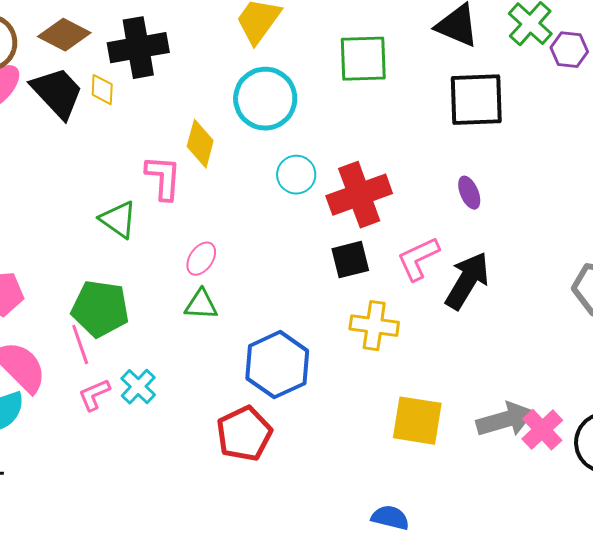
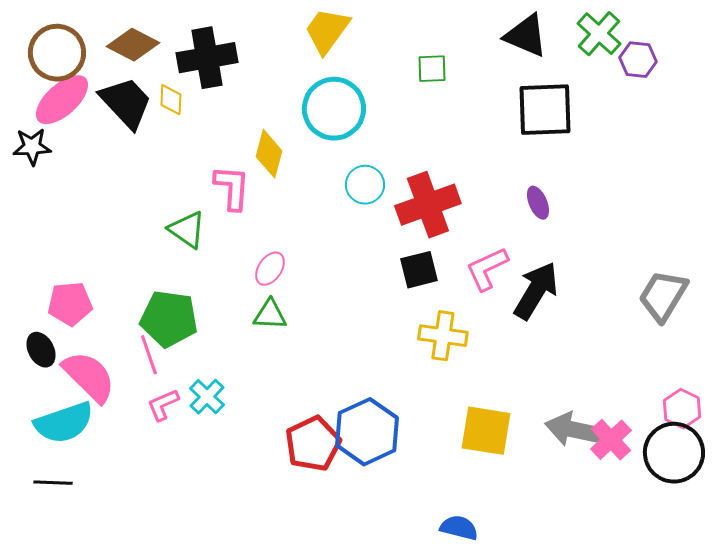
green square: (363, 59) -> (432, 69), size x0.6
blue hexagon: (277, 365) -> (367, 432), moved
gray arrow: (505, 420) -> (574, 430), turned -152

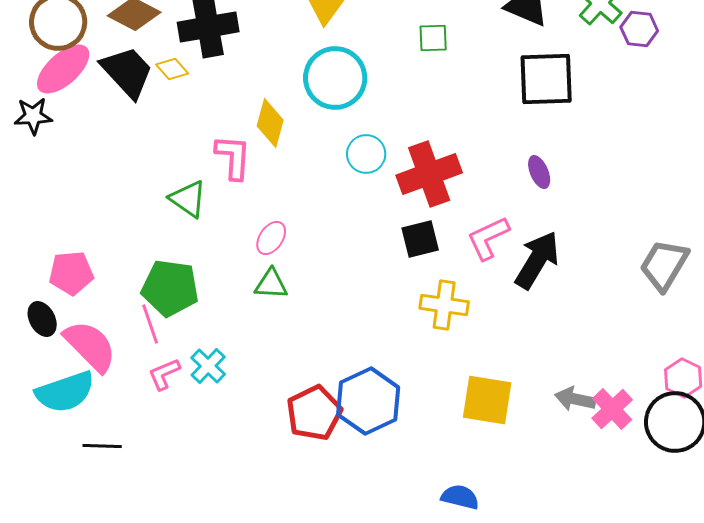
yellow diamond: (171, 100) -> (172, 69), turned -44
gray arrow: (574, 430) -> (575, 399), size x0.7
black line: (53, 483) -> (102, 446), moved

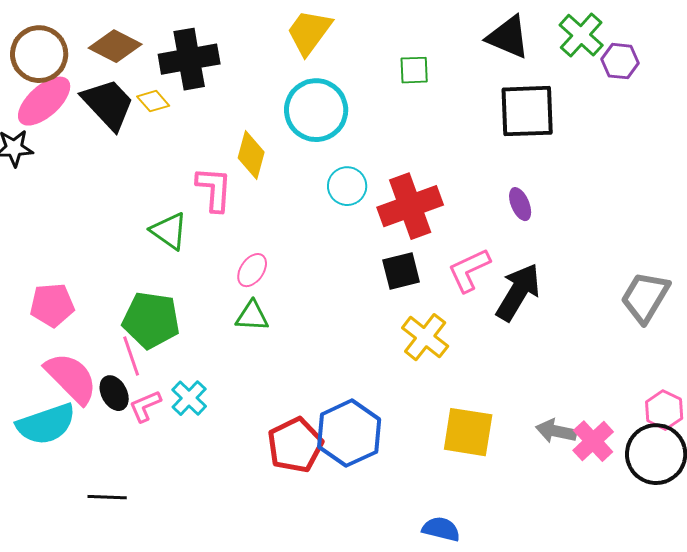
yellow cross: (444, 305) -> (425, 337), turned 30
black ellipse: (42, 319) -> (114, 393), moved
black line: (102, 446) -> (107, 497), moved

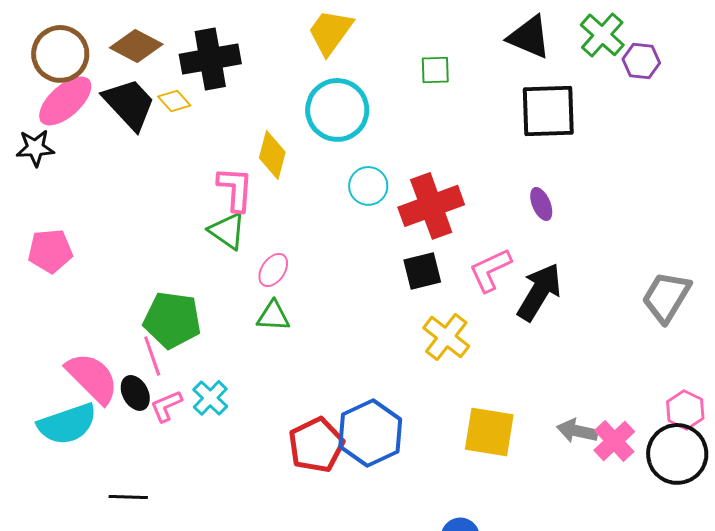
green triangle: (169, 231) -> (227, 231), moved
pink pentagon: (52, 305) -> (50, 251), moved

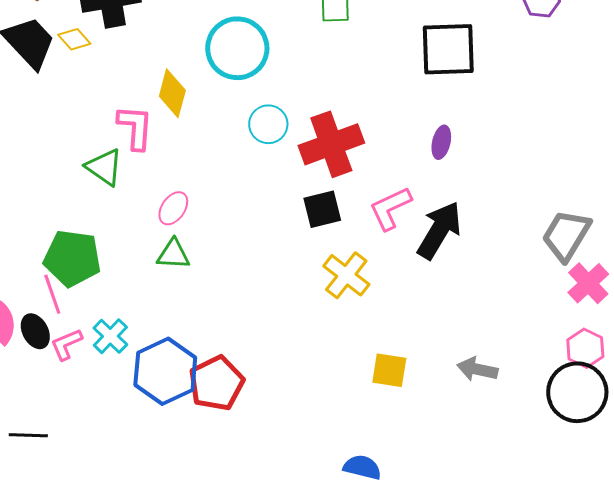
purple ellipse: (541, 204) -> (441, 142), turned 36
green triangle: (227, 231) -> (104, 167), moved
yellow square: (489, 432) -> (389, 370), size x0.7
blue hexagon: (370, 433) -> (165, 371), moved
pink cross: (614, 441) -> (588, 283), moved

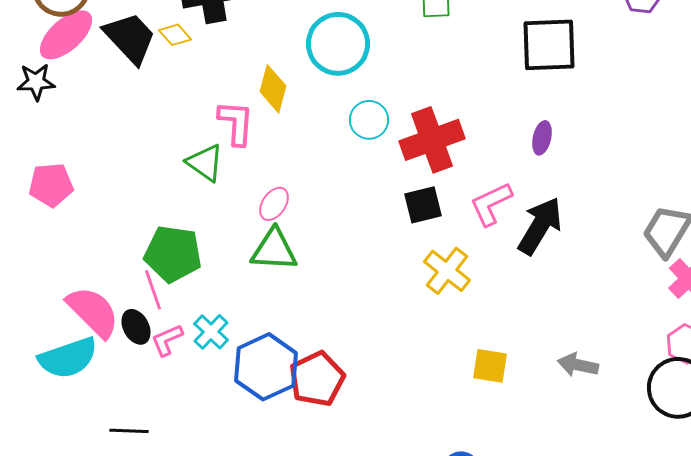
green triangle: (173, 254) -> (274, 250), size x1.4

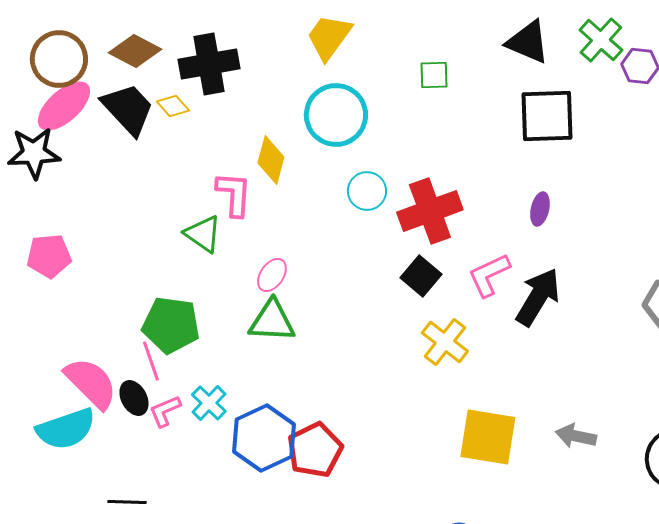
black star: (36, 82) -> (34, 153), size x1.4
black square: (423, 205) -> (421, 276), turned -36
yellow square: (490, 366) -> (488, 437), size x1.6

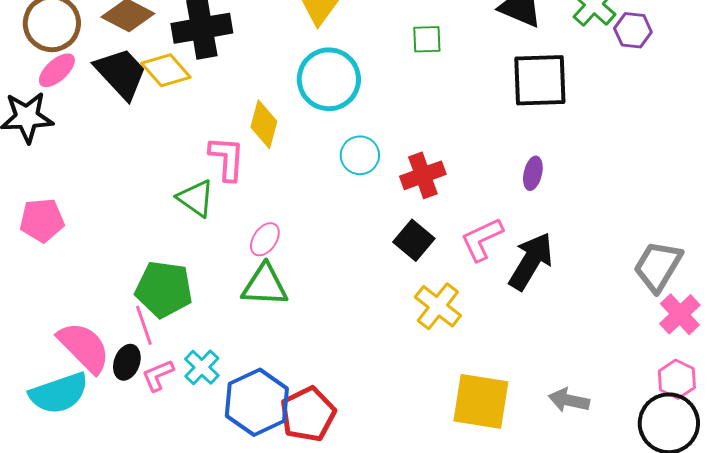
pink ellipse: (64, 106) -> (57, 70), size x0.7
yellow diamond: (173, 106) -> (166, 70), size x1.5
red cross: (430, 211) -> (423, 175), size x0.7
black ellipse: (134, 398) -> (127, 362), turned 48

